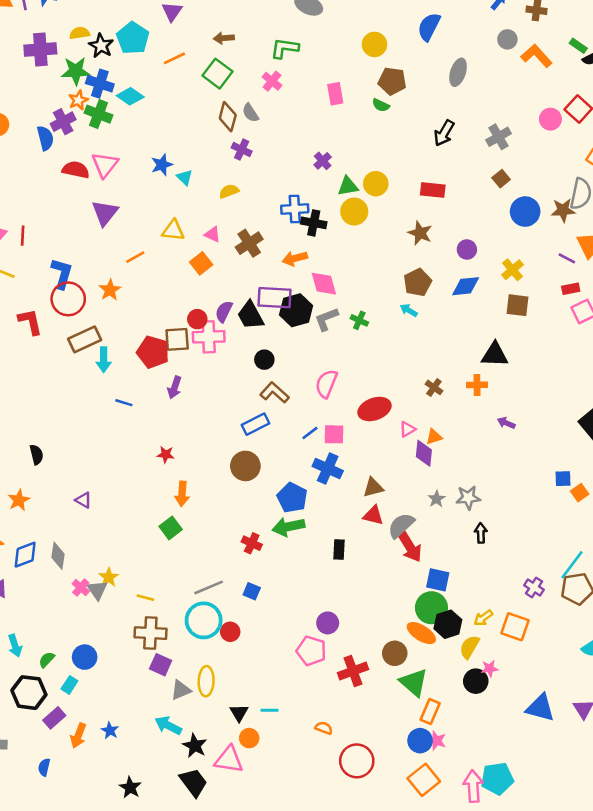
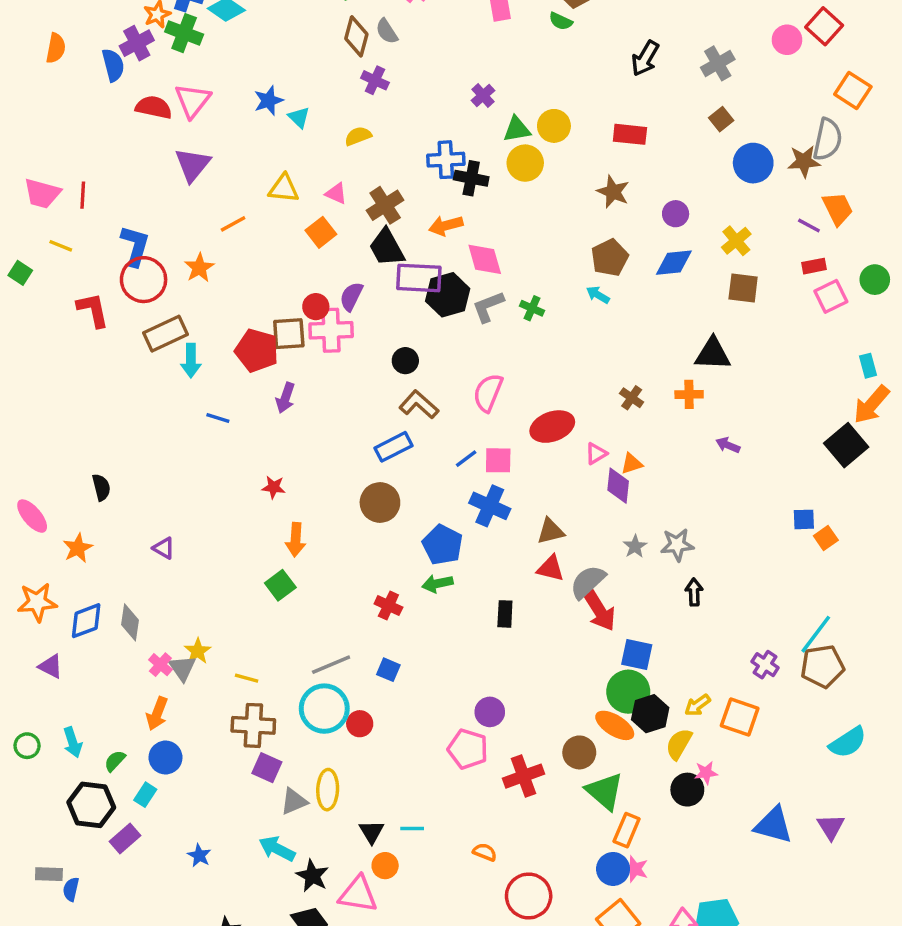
black trapezoid: (250, 315) -> (387, 247), moved
green arrow: (288, 527) -> (437, 584), size x0.7
orange arrow: (78, 736) -> (157, 714), moved
blue semicircle: (44, 767) -> (71, 889), moved

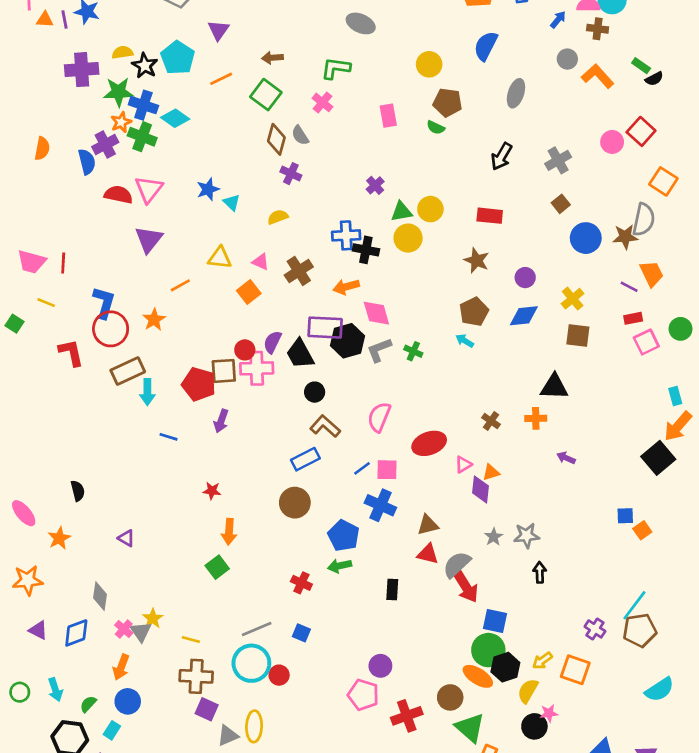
black trapezoid: (387, 247) -> (300, 354), moved
blue diamond: (86, 621) -> (76, 633), moved

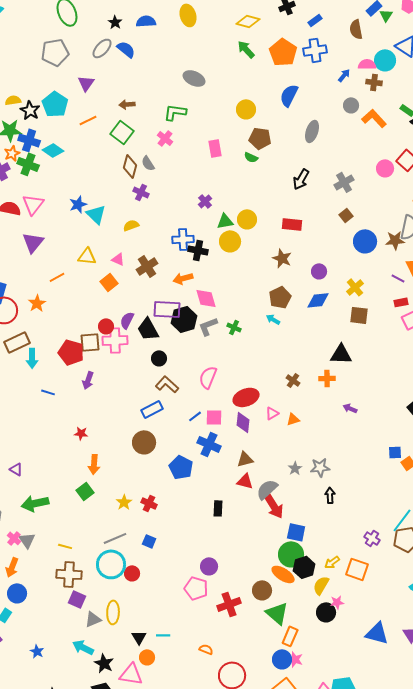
cyan triangle: (232, 202) -> (96, 214), size x1.5
purple diamond: (480, 489) -> (243, 422), moved
green arrow: (340, 566) -> (35, 503), moved, size x1.5
yellow star: (153, 618) -> (124, 502), moved

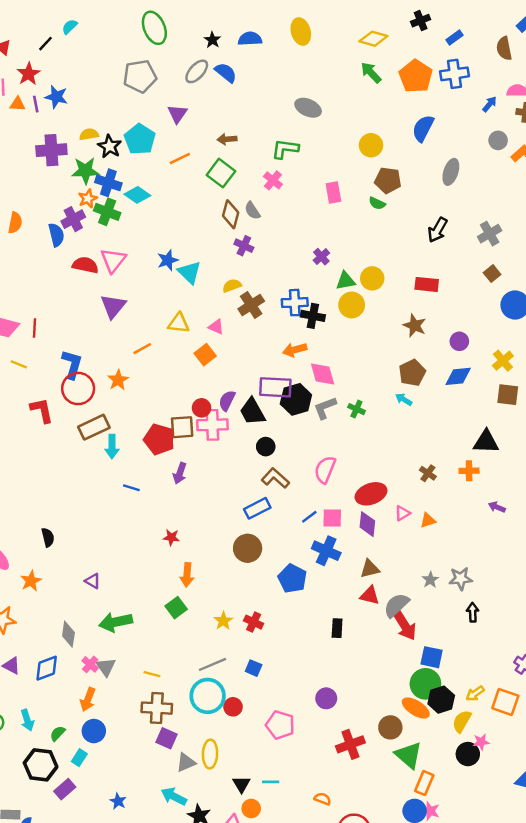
brown cross: (147, 266) -> (251, 305), moved
pink pentagon: (196, 588) -> (280, 725), moved

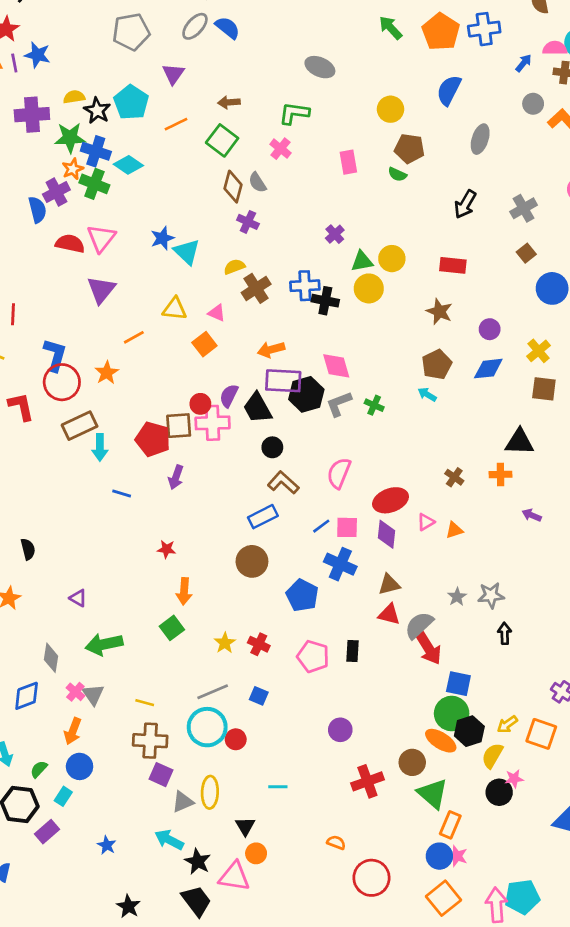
orange arrow: (295, 350) -> (271, 350), moved
pink pentagon: (280, 725) -> (313, 656), moved
cyan line: (271, 782) -> (278, 787), moved

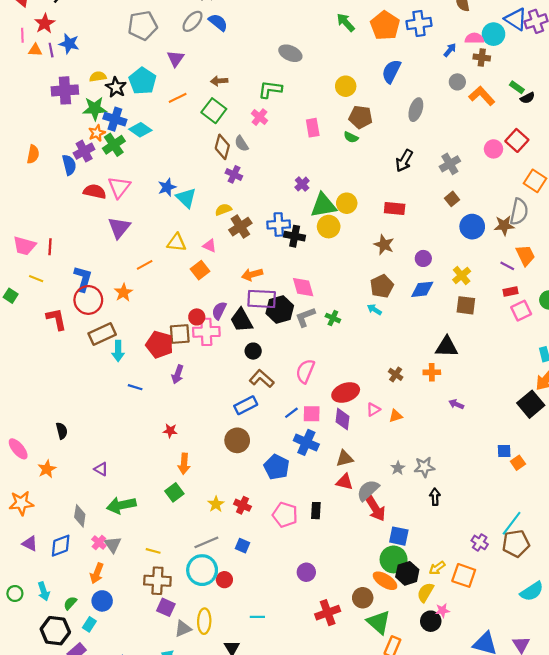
green cross: (94, 184) -> (114, 145), turned 35
green triangle: (362, 261) -> (323, 205), size x1.5

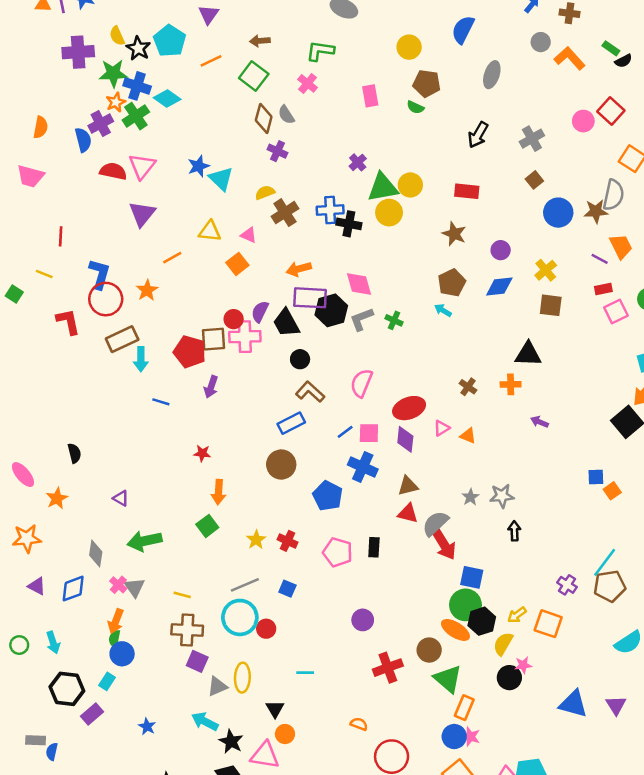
yellow semicircle: (98, 77) -> (117, 36), turned -105
pink trapezoid: (24, 246) -> (31, 176), moved
orange triangle: (396, 416) -> (468, 436), turned 40
green semicircle: (70, 603) -> (115, 639), moved, turned -32

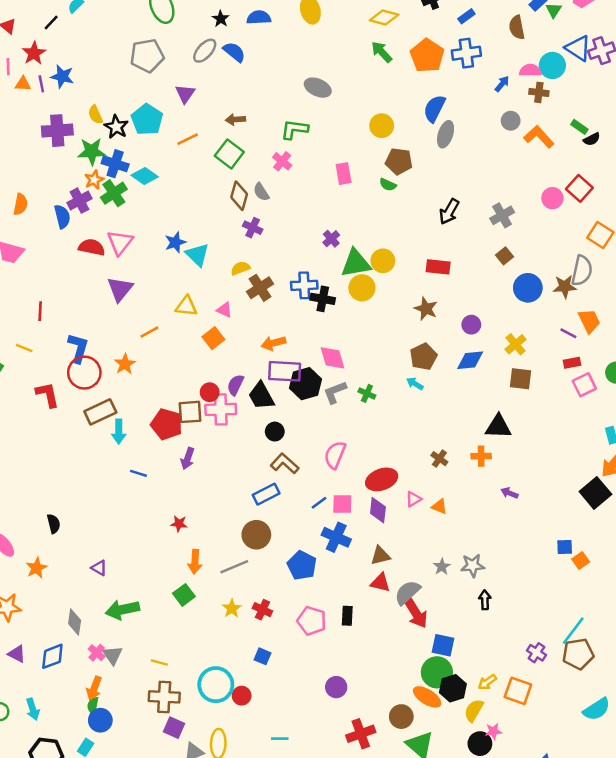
gray ellipse: (492, 75) -> (446, 134), moved
gray line: (245, 585) -> (234, 567), moved

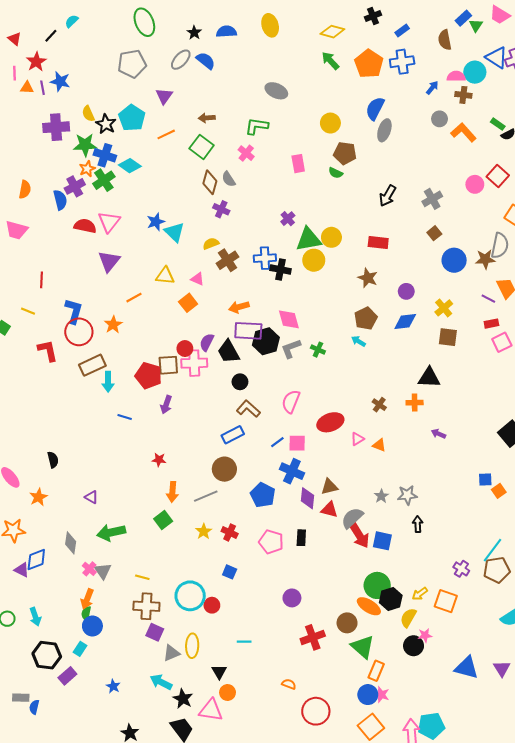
purple diamond: (378, 510) -> (308, 498), moved
blue square: (443, 645) -> (382, 541), moved
blue diamond: (52, 656) -> (36, 559), moved

